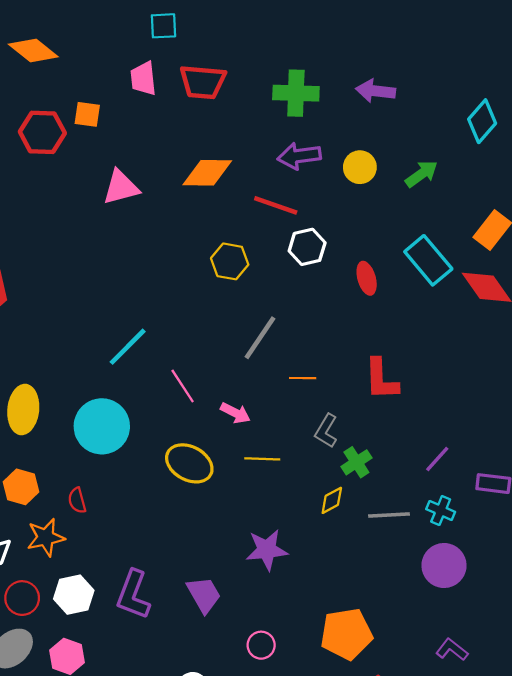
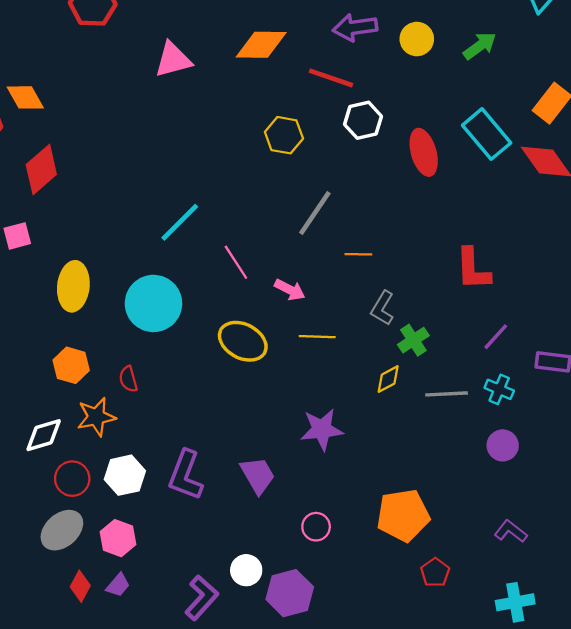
red ellipse: (367, 278) -> (424, 152), size x1.4
red L-shape: (381, 379) -> (473, 269), moved
purple circle: (444, 565) -> (503, 445), size x0.7

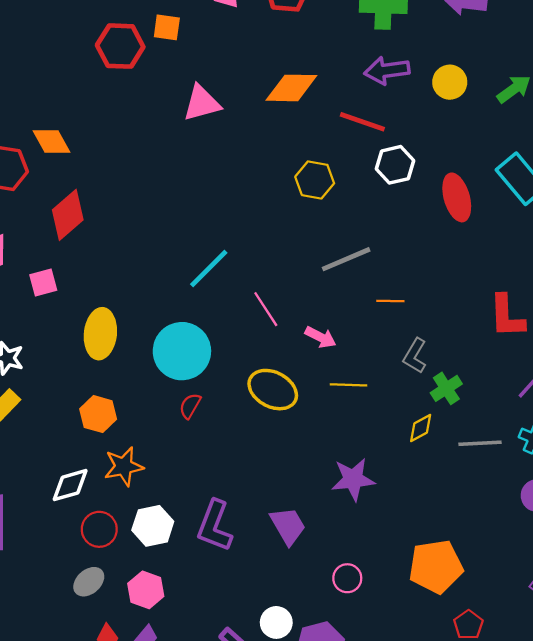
gray line: (315, 213) -> (346, 259), turned 33
red semicircle: (128, 379) -> (190, 406), moved, turned 45
gray ellipse: (62, 530) -> (89, 582), size x0.7

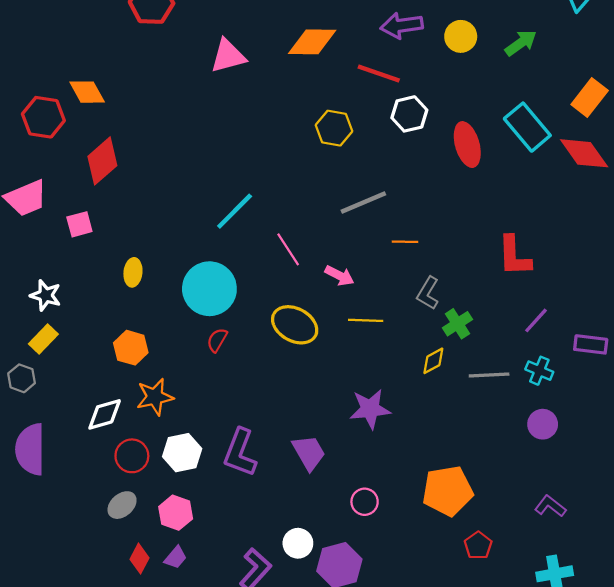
yellow ellipse: (100, 334) -> (133, 272), size x0.6

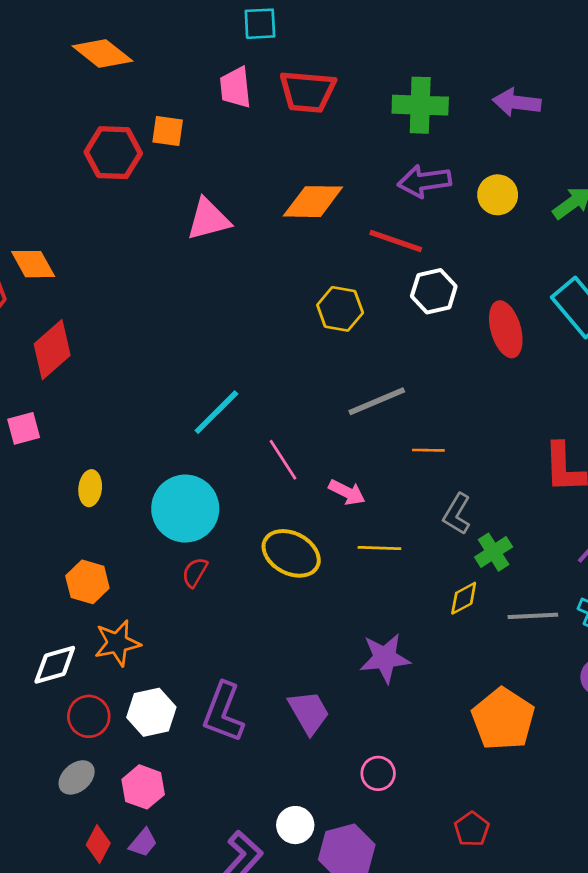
orange pentagon: (448, 491) -> (503, 719), moved, turned -30
red pentagon: (478, 545) -> (472, 829), moved

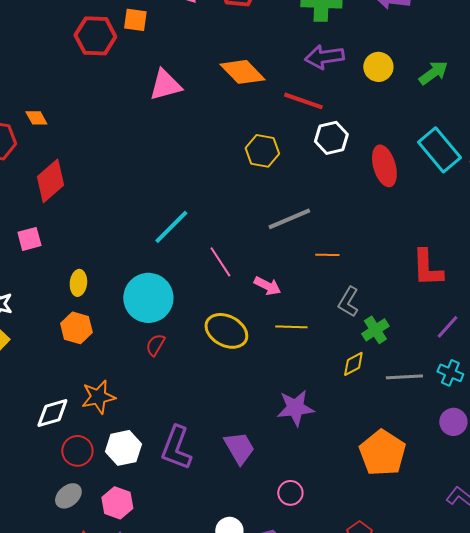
orange diamond: (313, 202) -> (242, 72), turned 45
orange diamond: (33, 264) -> (36, 118), size x0.7
orange hexagon: (87, 582) -> (76, 328), moved

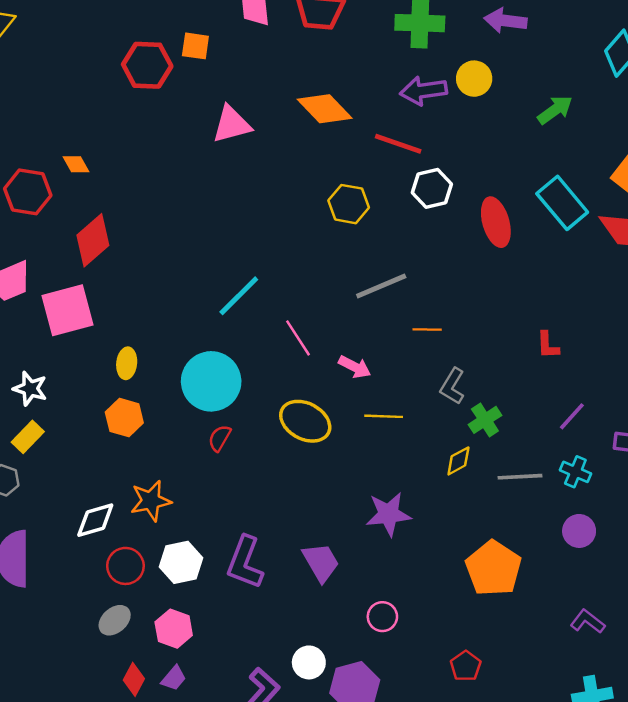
yellow circle: (378, 67) -> (474, 79), moved
pink square: (29, 239) -> (68, 310), size x1.8
red L-shape: (427, 268) -> (548, 345), size x0.6

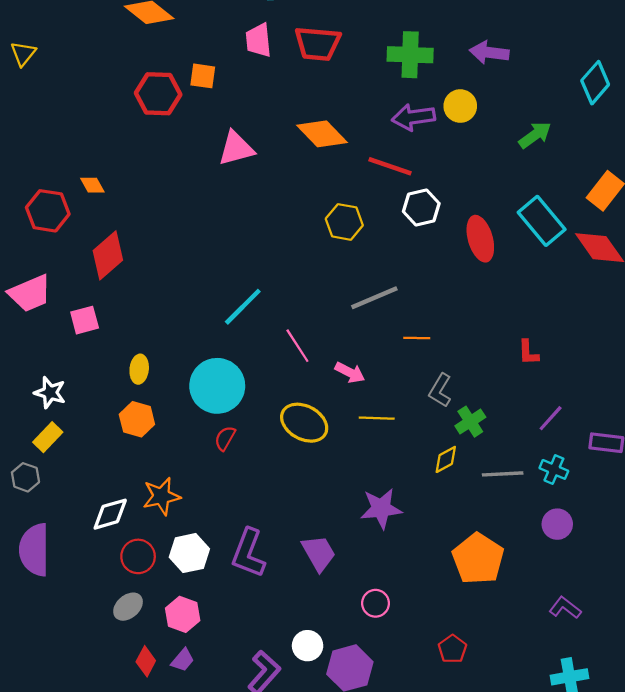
pink square: (68, 310) -> (85, 320), size x0.6

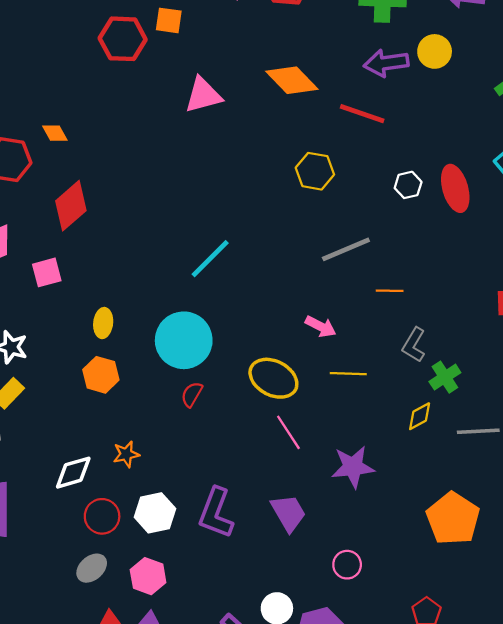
white hexagon: (421, 207) -> (408, 185), moved, size x0.7
pink line: (297, 346) -> (288, 432), moved
orange star: (161, 496) -> (126, 454), size x0.7

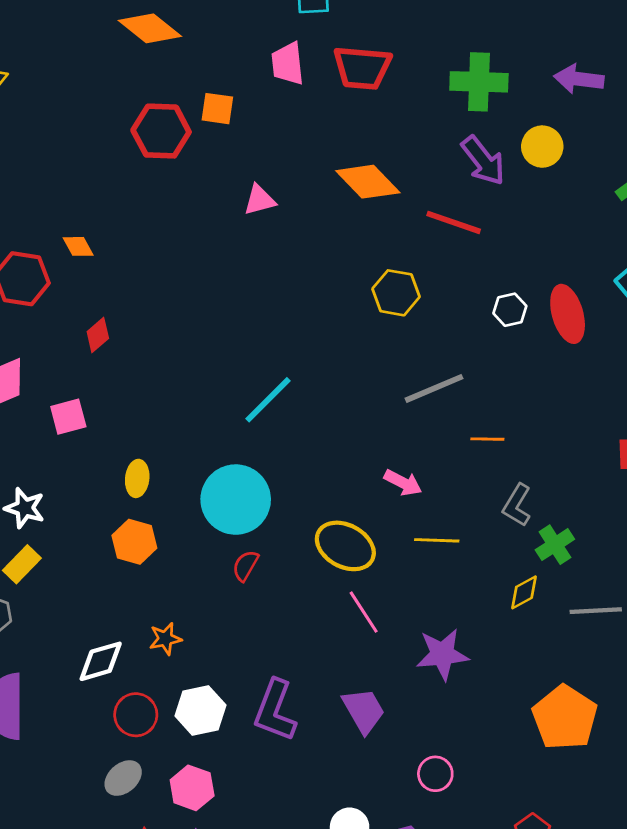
purple arrow: (386, 63) -> (483, 161), turned -120
pink triangle: (203, 95) -> (260, 200), size x0.7
red diamond: (71, 206) -> (98, 335), size x0.6

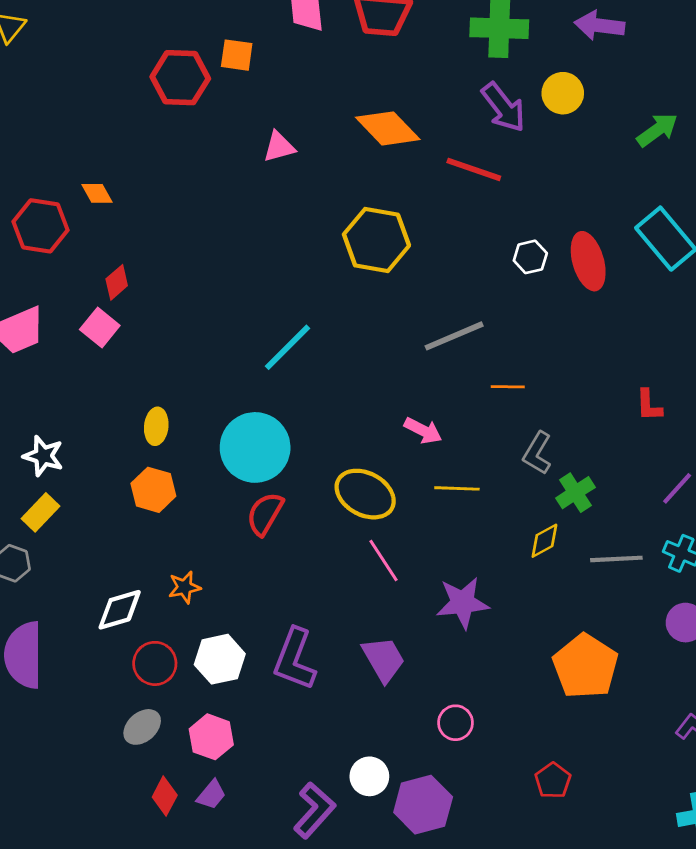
yellow hexagon: (396, 293) -> (376, 240), moved, size x1.4
pink square: (68, 417) -> (100, 328), moved, turned -36
red semicircle: (245, 566) -> (265, 514), size x1.4

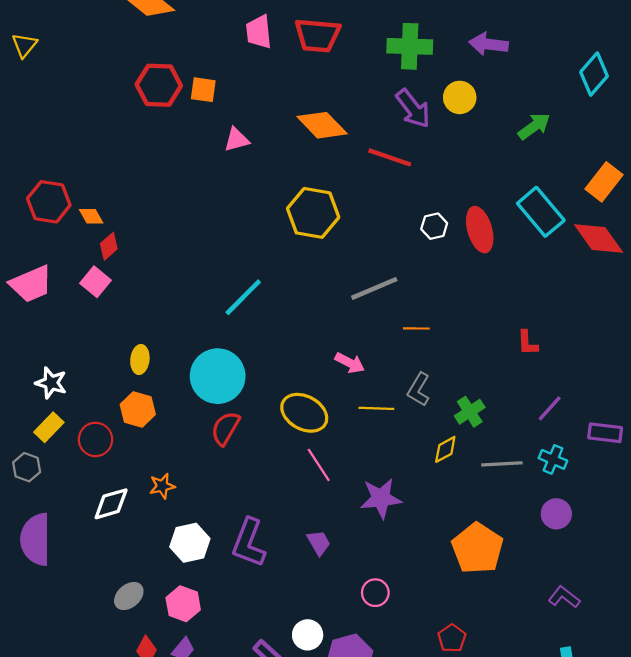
orange square: (237, 55) -> (203, 90), moved
orange diamond: (97, 193) -> (91, 216), moved
gray L-shape: (537, 453) -> (419, 389), moved
purple trapezoid: (383, 659) -> (319, 543), size x0.7
red circle: (155, 663) -> (95, 439), moved

